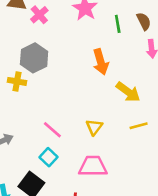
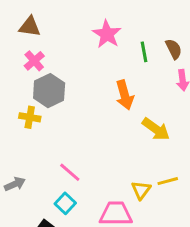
pink cross: (39, 15) -> (34, 61), moved
yellow line: (139, 126) -> (168, 181), moved
yellow triangle: (94, 127) -> (141, 190), moved

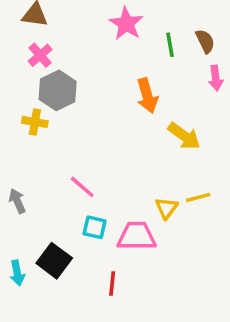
gray arrow: (15, 184) -> (17, 201), turned -90
cyan square: (65, 203) -> (95, 227), moved, turned -30

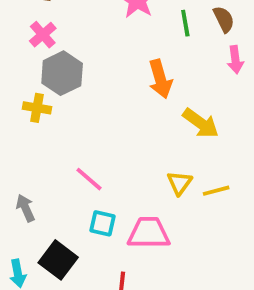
gray arrow: (17, 201) -> (25, 208), moved
yellow triangle: (167, 208) -> (179, 183), moved

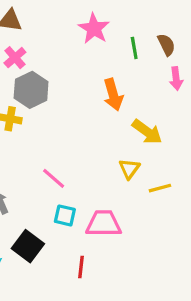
yellow triangle: (179, 183) -> (129, 169), moved

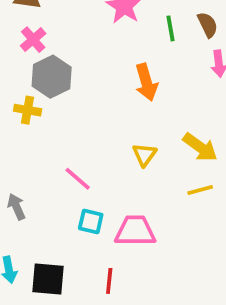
yellow arrow: (147, 132) -> (200, 147), moved
yellow triangle: (129, 169) -> (144, 155), moved
black square: (28, 246) -> (48, 279), moved, turned -32

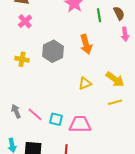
gray hexagon: (52, 77) -> (53, 51), moved
yellow triangle: (144, 155) -> (85, 83), turned 32
pink line: (78, 179) -> (35, 114), moved

